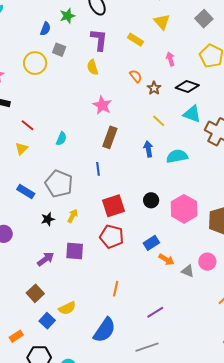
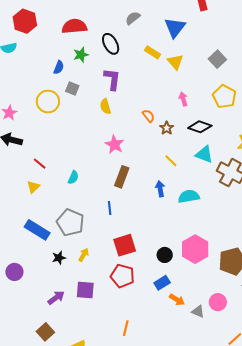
yellow rectangle: (136, 40) -> (152, 52), moved
blue rectangle: (26, 191) -> (37, 230), size x1.4
black circle: (151, 200) -> (165, 255), moved

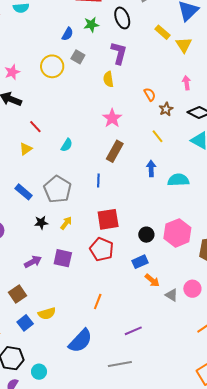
yellow line: (171, 161) -> (158, 136), moved
blue rectangle: (37, 230) -> (24, 192), size x0.7

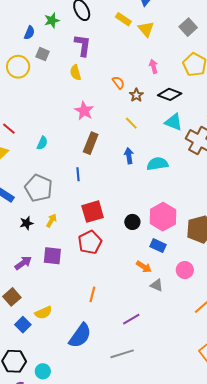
red pentagon: (102, 249) -> (90, 242), turned 30
blue rectangle: (140, 262) -> (158, 246), moved, turned 56
gray triangle: (172, 295) -> (157, 285), moved

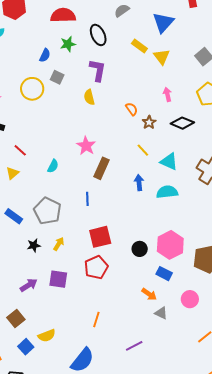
pink star: (84, 111) -> (86, 146), moved
cyan triangle: (174, 122) -> (169, 162), moved

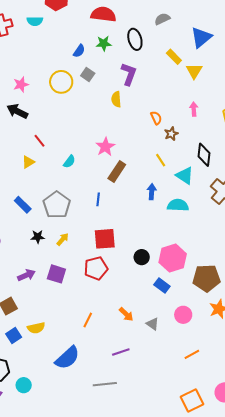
black diamond: (182, 123) -> (204, 155), moved, turned 65
orange arrow: (149, 294) -> (126, 314), moved

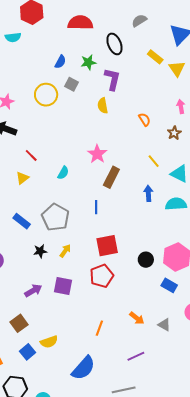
green star: (104, 43) -> (88, 62), moved
brown star: (171, 134) -> (174, 133), moved

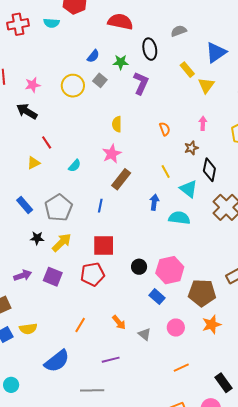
yellow semicircle: (103, 106) -> (117, 124), moved
yellow arrow: (65, 251) -> (62, 243), size x1.5

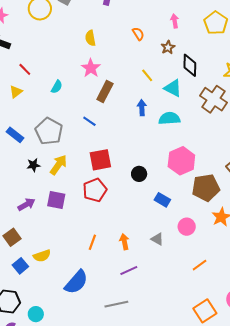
blue line: (100, 206) -> (89, 121), turned -56
pink hexagon: (170, 270) -> (181, 161), moved
orange arrow: (119, 322) -> (124, 242), moved, turned -140

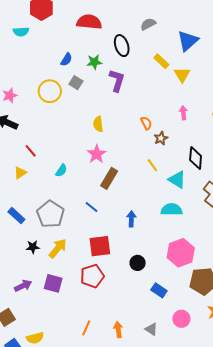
brown star: (168, 47) -> (161, 138), moved
blue arrow: (142, 108) -> (131, 219), moved

